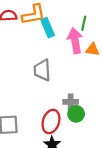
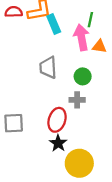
green circle: (76, 114) -> (83, 76), moved

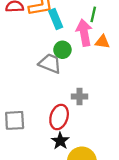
gray trapezoid: (48, 67) -> (50, 63), turned 115
green circle: (83, 76) -> (62, 50), moved

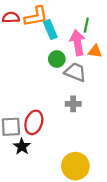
gray trapezoid: (50, 63) -> (75, 72), moved
red ellipse: (59, 117) -> (34, 122), moved
black star: (60, 141) -> (22, 146), moved

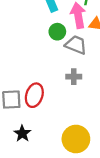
black star: (22, 146) -> (22, 134), moved

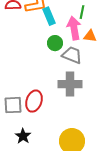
gray cross: (74, 77) -> (70, 84), size x1.6

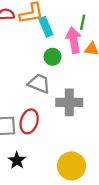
gray trapezoid: (72, 55) -> (39, 83), moved

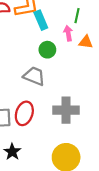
pink arrow: (74, 40) -> (68, 33), size x0.6
gray cross: (69, 102) -> (66, 110), moved

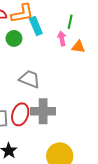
green circle: (47, 50) -> (14, 38), moved
gray cross: (66, 110) -> (43, 111), moved

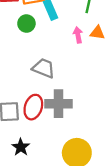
pink arrow: (62, 38) -> (78, 35), moved

